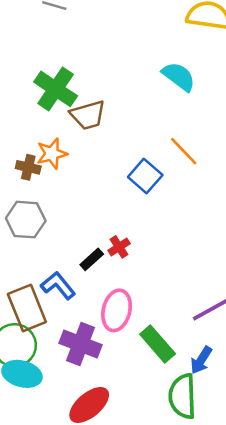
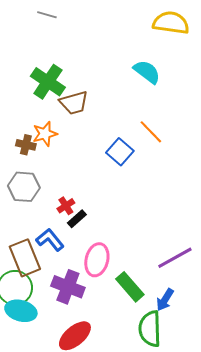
red cross: (119, 247) -> (66, 206), moved

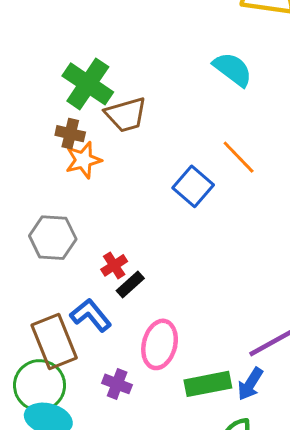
brown cross: (26, 145) -> (70, 134), moved
purple cross: (68, 287) -> (117, 384), size x0.6
green rectangle: (130, 287) -> (208, 384), turned -60
blue arrow: (165, 300) -> (250, 384), moved

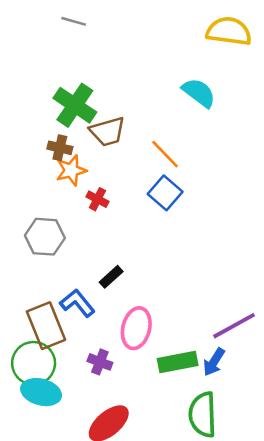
orange line: (239, 157) -> (165, 154), moved
red cross: (114, 265) -> (97, 199), moved, turned -30

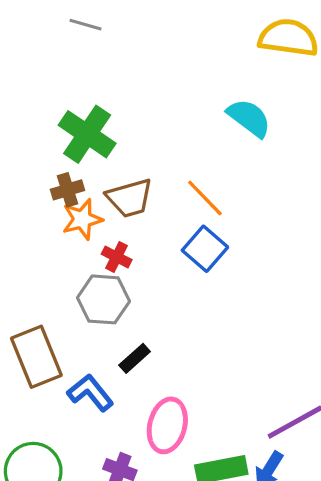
brown trapezoid: (107, 132) -> (130, 198), moved
brown cross: (60, 148) -> (68, 190), turned -30
gray hexagon: (45, 237) -> (103, 299), moved
brown rectangle: (46, 326) -> (36, 357), moved

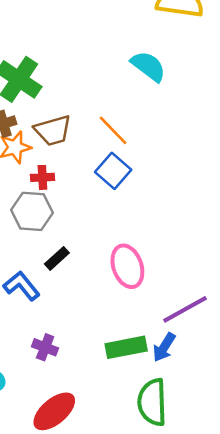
red cross: (117, 257) -> (42, 177), turned -30
pink ellipse: (167, 425) -> (127, 266), moved, turned -33

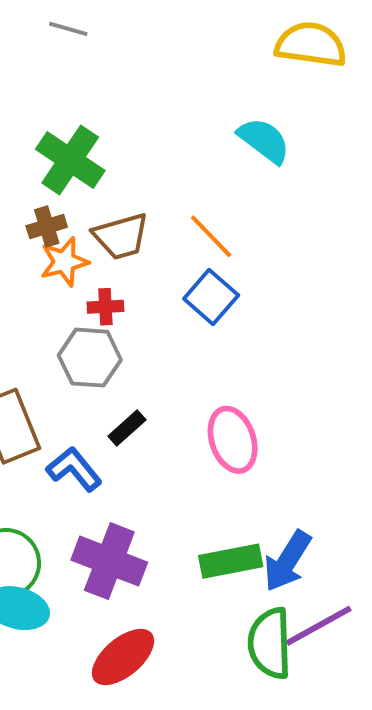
purple line: (185, 309) -> (319, 626), moved
purple cross: (45, 347) -> (109, 561), size x1.8
blue arrow: (164, 347) -> (287, 561), size x1.4

